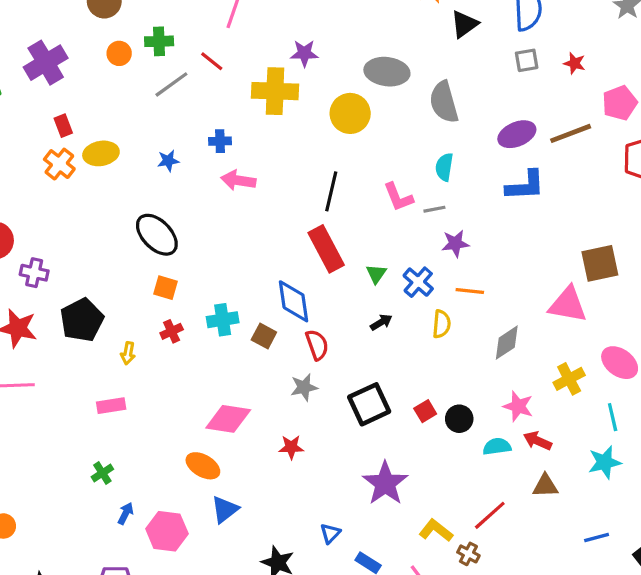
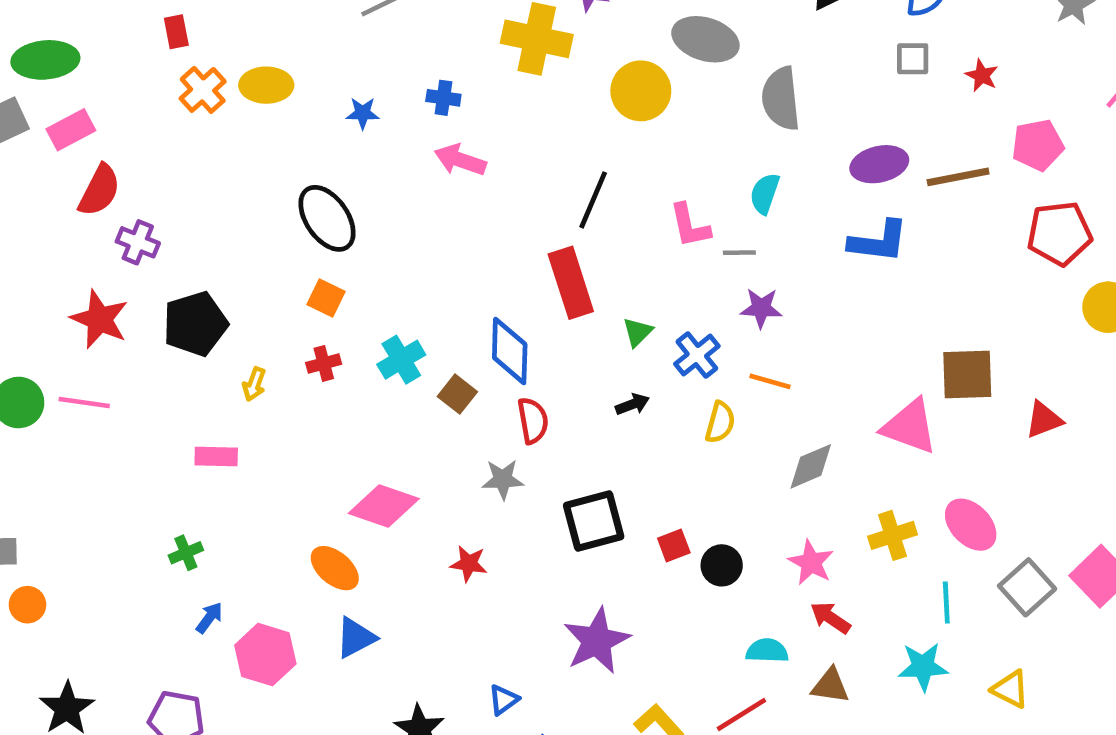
red rectangle: (63, 126) -> (176, 32), moved
cyan cross: (223, 320) -> (401, 360), turned -32
cyan semicircle: (497, 446) -> (767, 651), moved

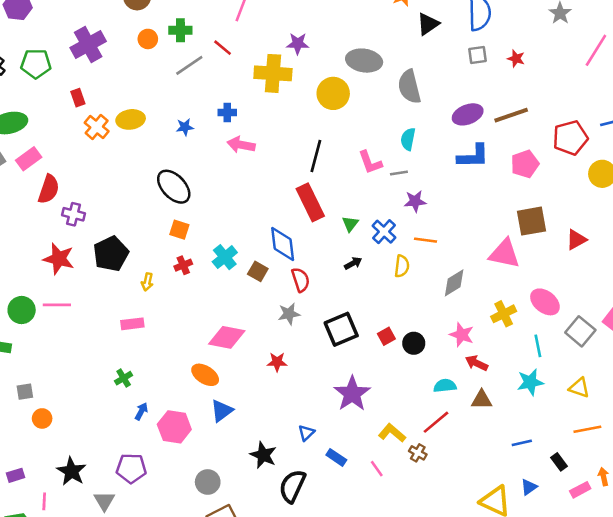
pink pentagon: (1038, 145) -> (525, 164), moved

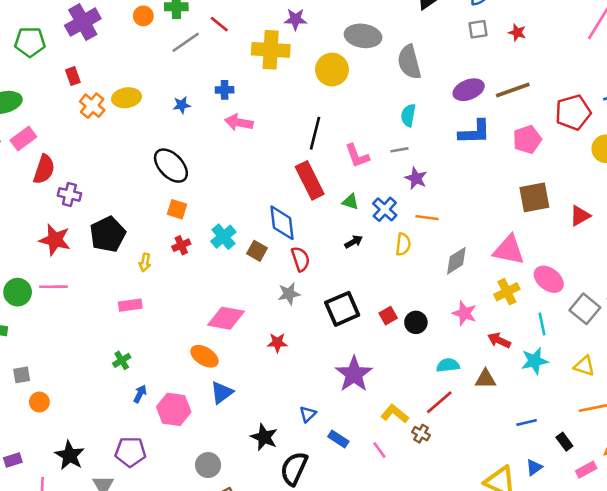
pink L-shape: (370, 162) -> (357, 156), moved
purple star: (415, 201) -> (416, 178), turned 30
green triangle: (350, 224) -> (350, 202), turned -48
pink triangle: (504, 254) -> (509, 250), moved
red arrow: (476, 363) -> (499, 340), moved

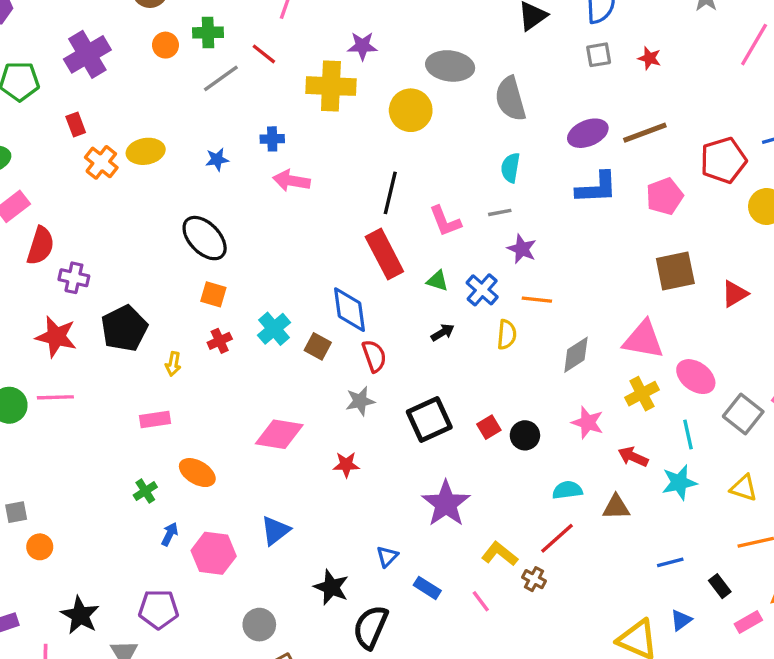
orange ellipse: (204, 356) -> (197, 473), moved

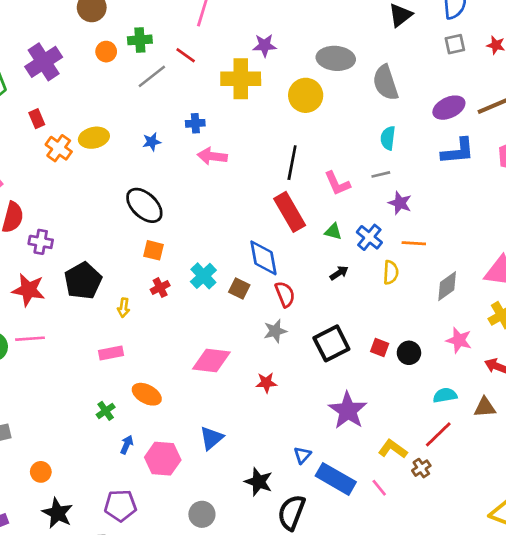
red square: (489, 427) -> (380, 347), turned -36
orange circle: (40, 547) -> (41, 472), moved
brown cross: (534, 579) -> (421, 468), turned 30
blue rectangle: (427, 588) -> (336, 479), size x1.8

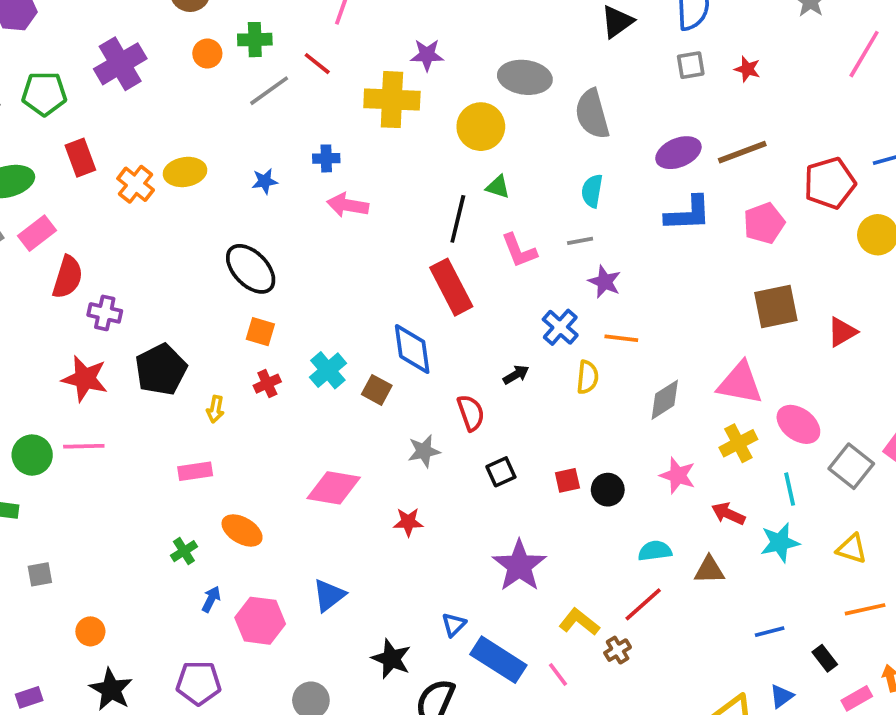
red rectangle: (37, 119) -> (80, 158), moved, size x1.4
green triangle: (333, 232) -> (498, 187), moved
red semicircle: (285, 294) -> (471, 413), moved
black square: (331, 343) -> (501, 472), size x0.6
red square: (380, 347) -> (567, 480), turned -36

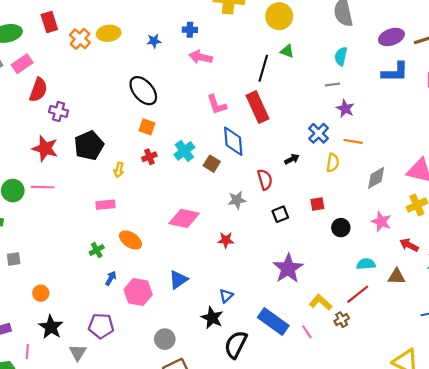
pink L-shape: (519, 251) -> (217, 105), moved
red square: (567, 480) -> (317, 204), moved
blue triangle: (454, 625) -> (226, 296), moved

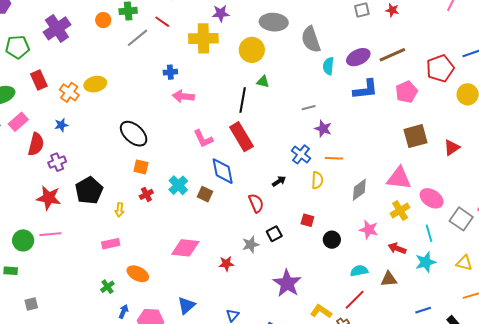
blue star: (154, 41) -> (61, 125), moved
cyan semicircle: (341, 56) -> (328, 66), moved
purple cross: (59, 111) -> (57, 162), turned -30
gray star: (237, 200) -> (251, 245), moved
red square: (317, 204) -> (307, 220), turned 32

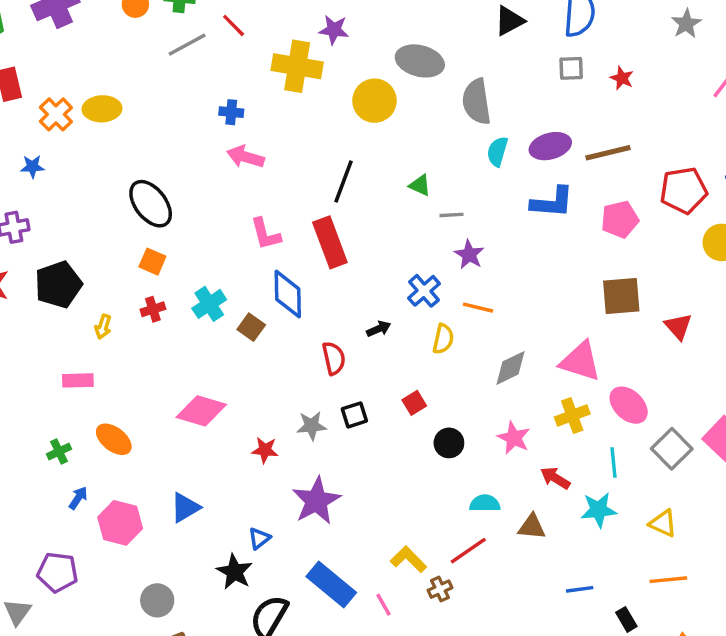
green triangle: (263, 82) -> (420, 185), moved
red triangle: (452, 148) -> (678, 326), turned -48
red square: (307, 220) -> (414, 403), turned 32
purple star: (287, 283) -> (316, 501), moved

